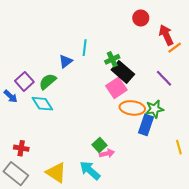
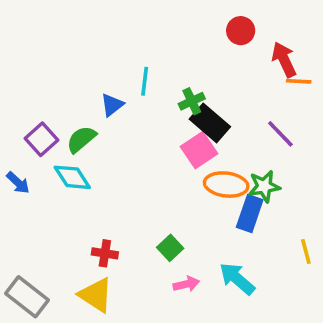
orange line: (175, 48) -> (299, 81), turned 40
blue arrow: (11, 96) -> (18, 183), moved
red cross: (21, 148) -> (105, 253), moved
pink arrow: (107, 153) -> (186, 284), moved
cyan arrow: (90, 170) -> (237, 279), moved

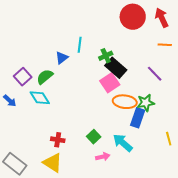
red circle: (241, 31) -> (133, 17), size x1.6
red arrow: (284, 60) -> (162, 18), moved
cyan arrow: (237, 279) -> (123, 143), moved

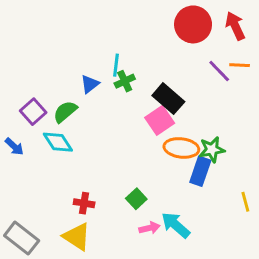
green cross: (106, 56) -> (125, 81), moved
purple line: (155, 74) -> (219, 71), moved
cyan arrow: (123, 143) -> (176, 225), moved

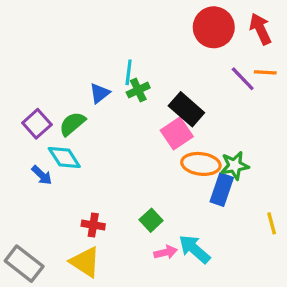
blue arrow: (14, 147) -> (42, 175), moved

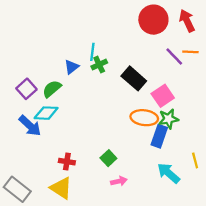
pink square: (177, 133) -> (163, 96), moved
cyan diamond: (64, 157) -> (46, 113), turned -55
blue arrow: (42, 175) -> (30, 126), size x1.5
cyan arrow: (194, 249) -> (168, 173), moved

